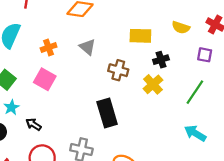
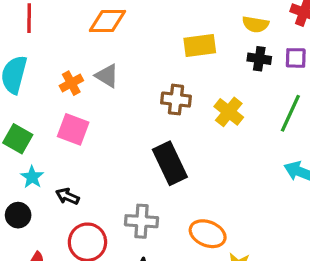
gray triangle: (87, 47) -> (107, 76), moved
black cross: (161, 60) -> (259, 59), moved, turned 35

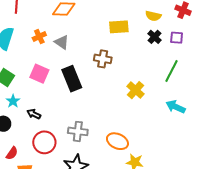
black cross: (259, 59) -> (155, 37), turned 32
orange cross: (71, 83) -> (39, 36), moved
yellow cross: (229, 112) -> (136, 90), moved
black rectangle: (170, 163) -> (72, 79), moved

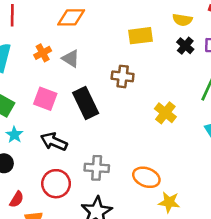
black arrow: (34, 114) -> (54, 142), moved, size x1.5

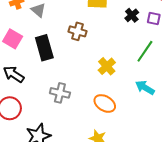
gray cross: (97, 168) -> (60, 93), moved
orange ellipse: (146, 177) -> (105, 103), moved

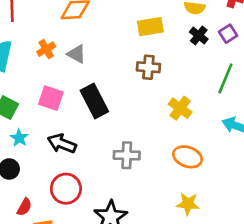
purple square: (154, 19) -> (228, 34), turned -32
brown cross: (78, 31) -> (148, 67), moved

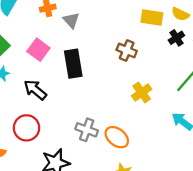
yellow rectangle: (150, 27) -> (152, 17), moved
gray cross: (127, 155) -> (87, 130), moved
orange ellipse: (188, 157) -> (117, 137), moved

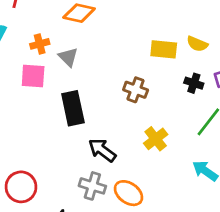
black cross: (176, 38) -> (194, 83), moved, turned -35
pink square: (38, 50) -> (33, 76), moved, turned -30
black arrow: (35, 90) -> (102, 150), moved

